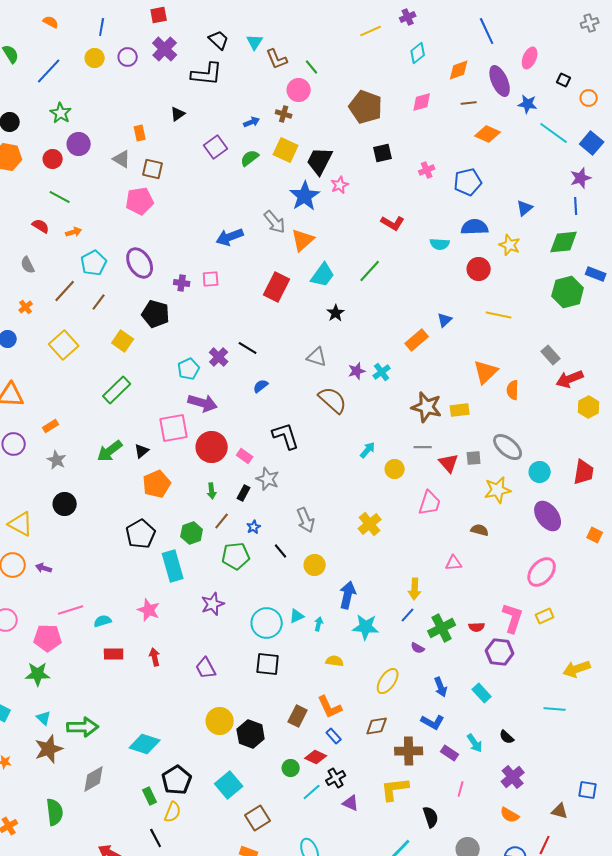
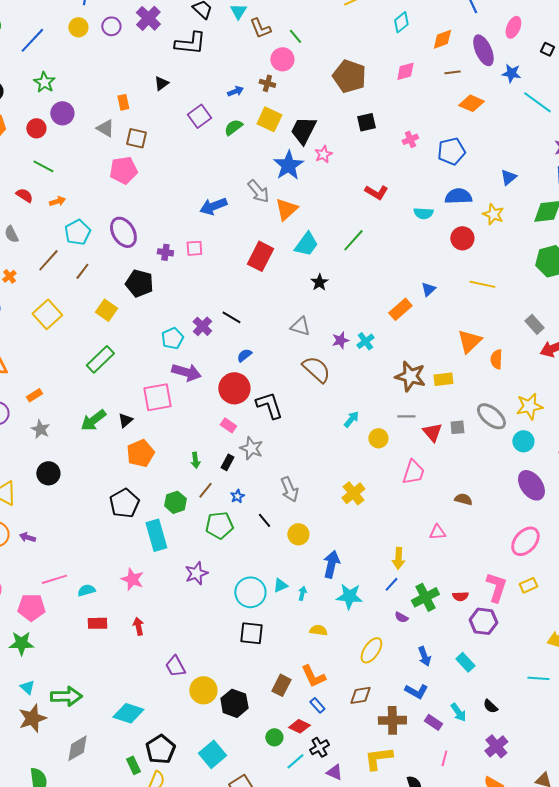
red circle: (212, 447) -> (234, 388), moved
yellow star: (498, 490) -> (529, 406), moved
purple trapezoid: (206, 668) -> (175, 666), moved

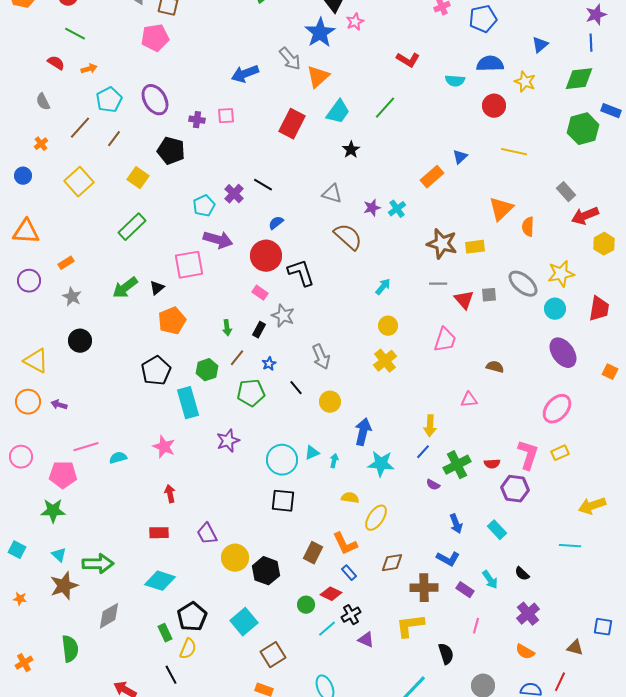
yellow circle: (378, 438) -> (388, 326), moved
red rectangle: (97, 623) -> (159, 533), moved
yellow ellipse: (371, 650) -> (376, 518), moved

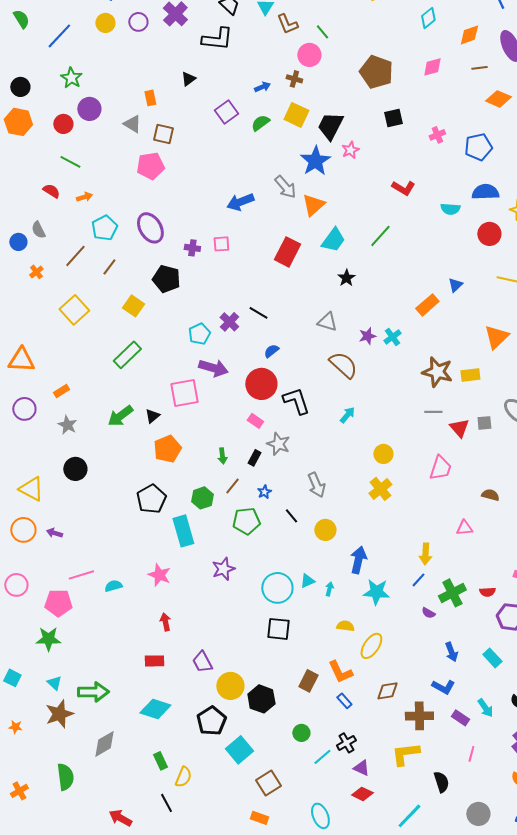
blue circle: (23, 176) -> (18, 242), moved
cyan arrow: (383, 287) -> (347, 415), moved
red diamond: (331, 594) -> (362, 794), moved
black pentagon: (192, 617) -> (211, 721), moved

